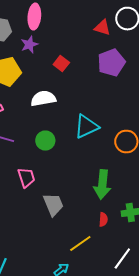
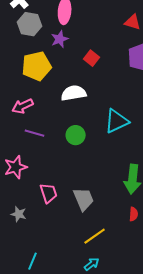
pink trapezoid: (26, 178) -> (49, 193), moved
yellow line: (80, 244) -> (95, 236), moved

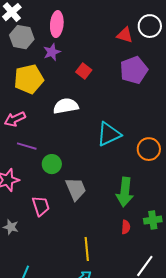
green circle: (76, 135) -> (52, 164), moved
gray trapezoid: (84, 199) -> (76, 189), moved
yellow line: (95, 236) -> (87, 249), turned -60

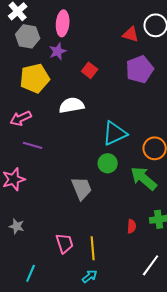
green circle: (52, 164) -> (108, 163), moved
green arrow: (125, 192) -> (144, 178), moved, turned 124
pink trapezoid: (41, 206) -> (65, 243), moved

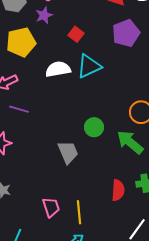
cyan triangle: (115, 133) -> (89, 66), moved
red semicircle: (132, 226) -> (118, 190), size x1.5

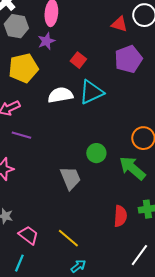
pink trapezoid: (51, 207) -> (28, 235), moved, turned -35
yellow line: (79, 212) -> (68, 238), moved, turned -45

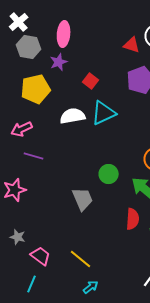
red semicircle: (120, 216) -> (133, 219), moved

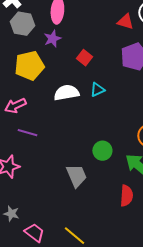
cyan triangle: (104, 113) -> (97, 90), size x0.6

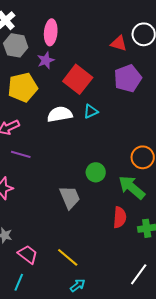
red square: (84, 58) -> (78, 79), size x1.8

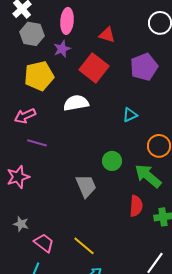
red triangle: (119, 43) -> (107, 35), moved
cyan triangle: (91, 111) -> (130, 115), moved

